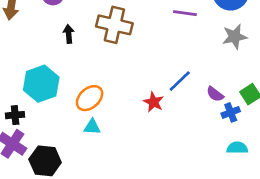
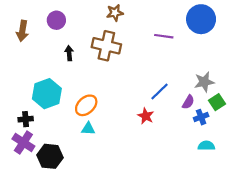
gray star: (235, 37) -> (204, 82), moved
purple semicircle: (215, 94) -> (188, 102), turned -96
red star: (154, 102) -> (146, 116), moved

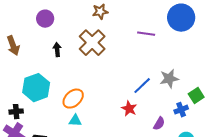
brown arrow: (22, 31) -> (13, 46), moved, turned -30
brown cross: (106, 46) -> (92, 43), turned 32
gray star: (204, 82) -> (169, 79), moved
purple semicircle: (188, 102) -> (159, 124), moved

